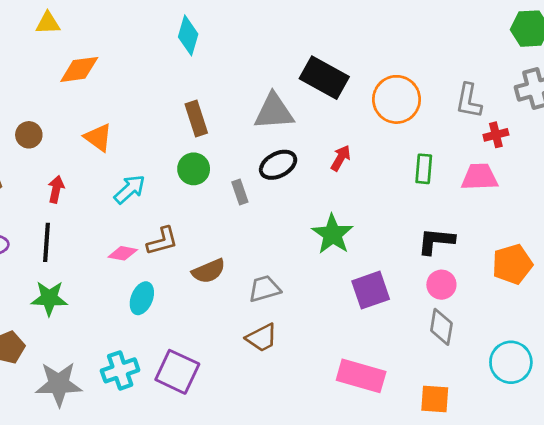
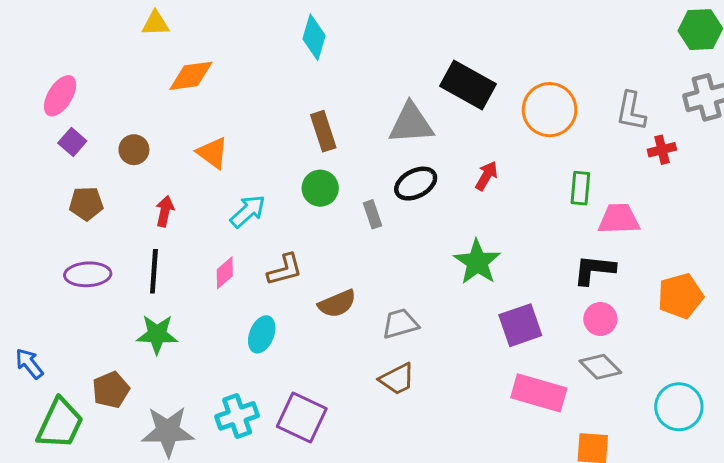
pink trapezoid: (480, 177) -> (619, 219), moved
pink diamond: (123, 253) -> (225, 273), moved, turned -52
gray diamond: (441, 327) -> (600, 367), turned -54
pink rectangle: (361, 376) -> (539, 393), moved

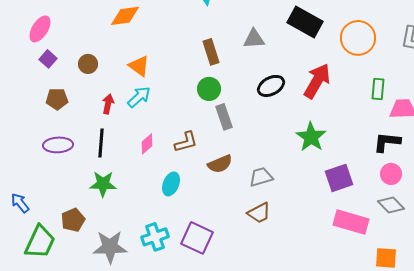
gray triangle: (411, 123) -> (254, 39), moved, size x0.7
red arrow: (486, 176) -> (317, 81), size x1.8
cyan arrow: (248, 211) -> (139, 97), moved
gray rectangle: (373, 214) -> (224, 117), moved, size x1.4

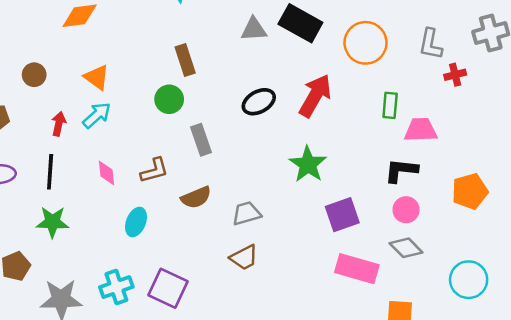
gray triangle: (254, 39) -> (254, 29), moved
green circle: (209, 89) -> (169, 99), moved
pink diamond: (147, 144) -> (107, 173), turned -55

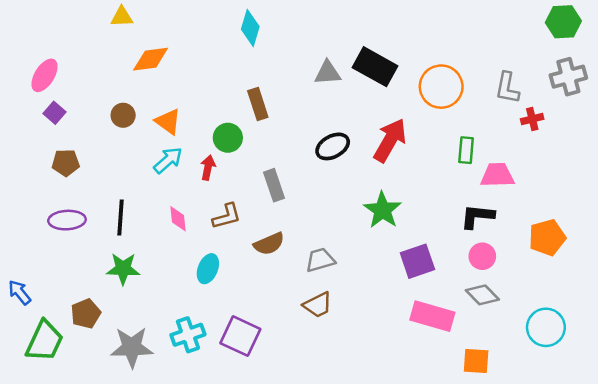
brown circle: (34, 75) -> (123, 115), moved
green circle: (169, 99) -> (228, 138), moved
red arrow: (59, 124) -> (208, 168), moved

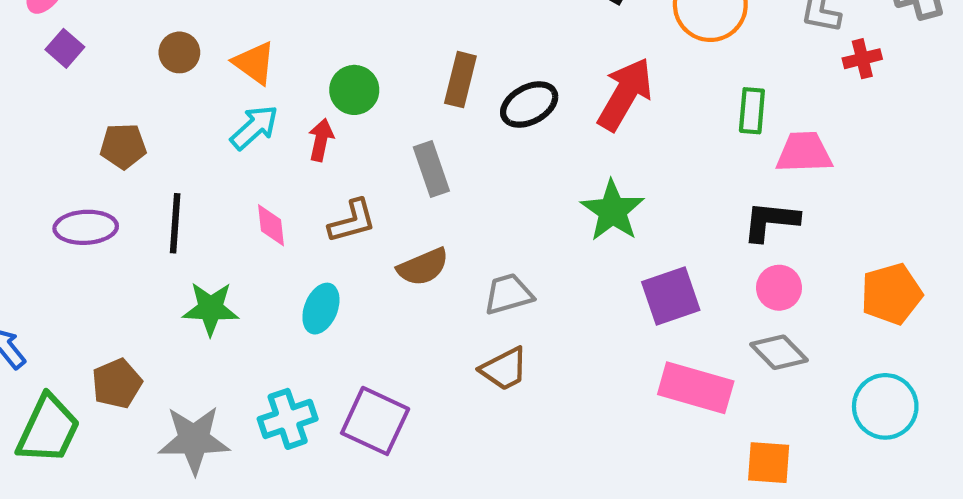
brown rectangle: (258, 104) -> (460, 80), moved, turned 32
brown pentagon: (66, 163) -> (123, 146), moved
orange pentagon: (547, 238) -> (891, 294), moved
green star: (123, 269) -> (211, 309), moved

